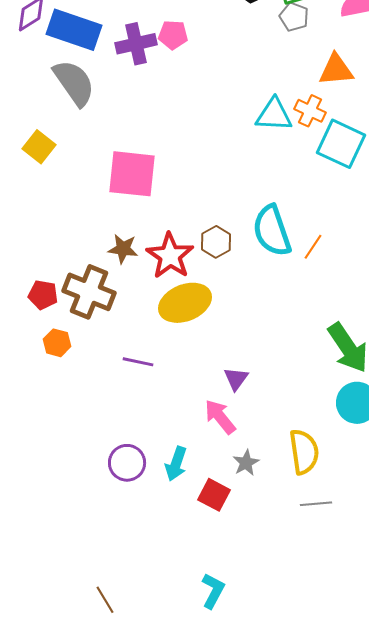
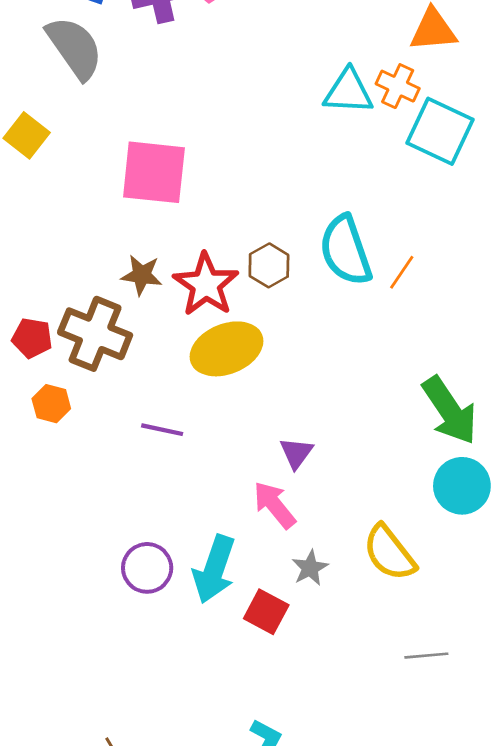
yellow semicircle: (304, 452) -> (389, 553), turned 150
cyan arrow: (176, 464) -> (214, 569), size x1.4
gray line: (316, 504) -> (426, 656), moved

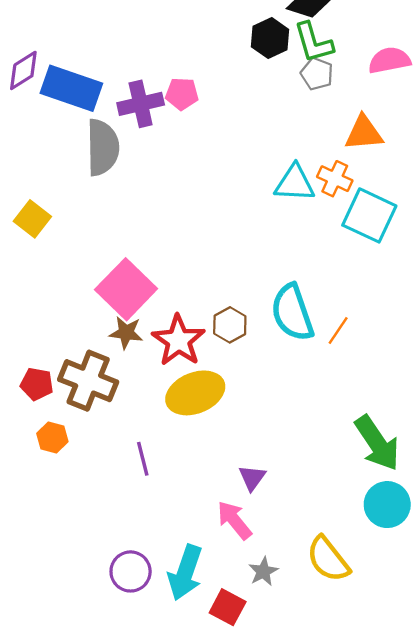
gray semicircle: (75, 48) -> (103, 147), moved, turned 34
pink square: (154, 172) -> (126, 289), moved, turned 38
purple line: (162, 430) -> (143, 459), turned 64

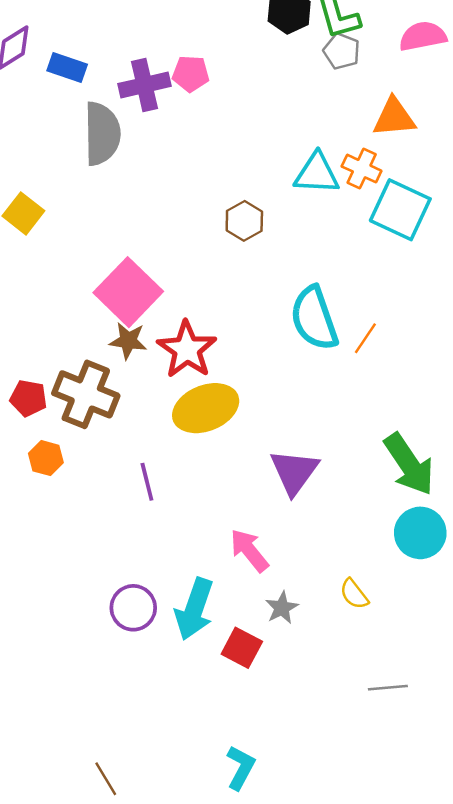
blue rectangle: (71, 88) -> (67, 67), size x0.6
brown hexagon: (230, 325) -> (244, 221), moved
purple triangle: (252, 478) -> (294, 472), moved, size x1.6
yellow semicircle: (328, 559) -> (354, 594), size x0.6

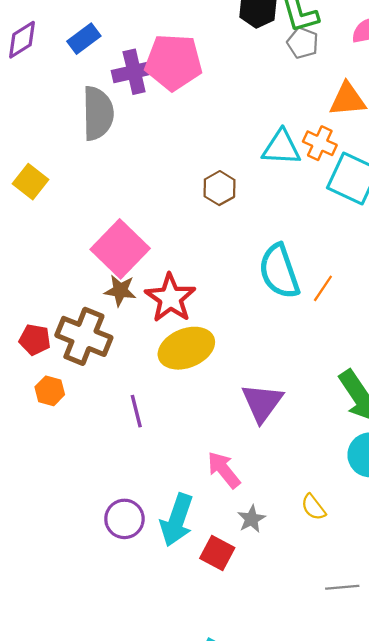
blue rectangle: (67, 67) -> (84, 39), moved, turned -56
pink pentagon: (191, 74) -> (174, 62), size x1.8

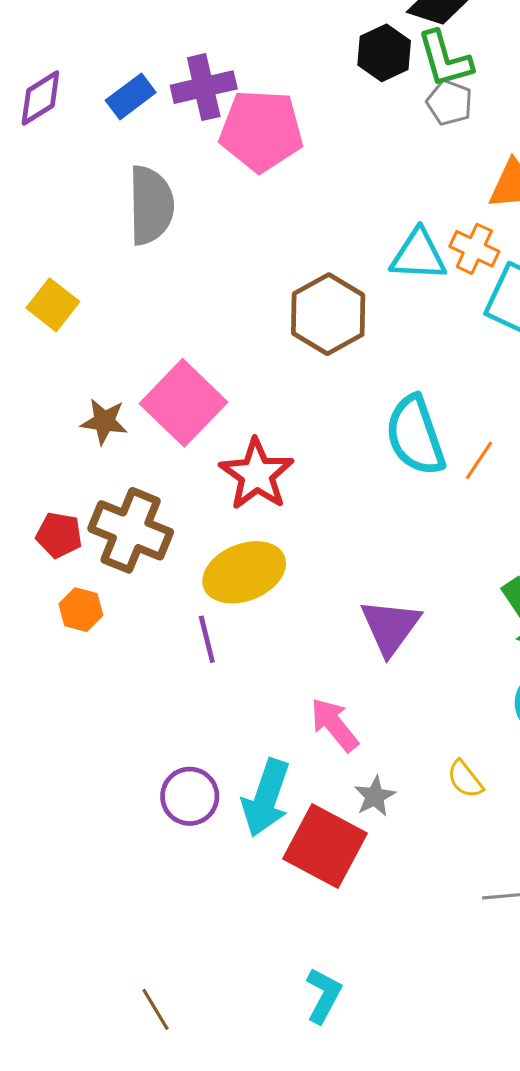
purple cross: (134, 72) -> (204, 87), moved
brown hexagon: (219, 188) -> (328, 314), size x1.6
brown star: (120, 291) -> (104, 421), moved
yellow ellipse: (186, 348) -> (244, 572), moved
red square: (217, 553) -> (325, 846), size x1.6

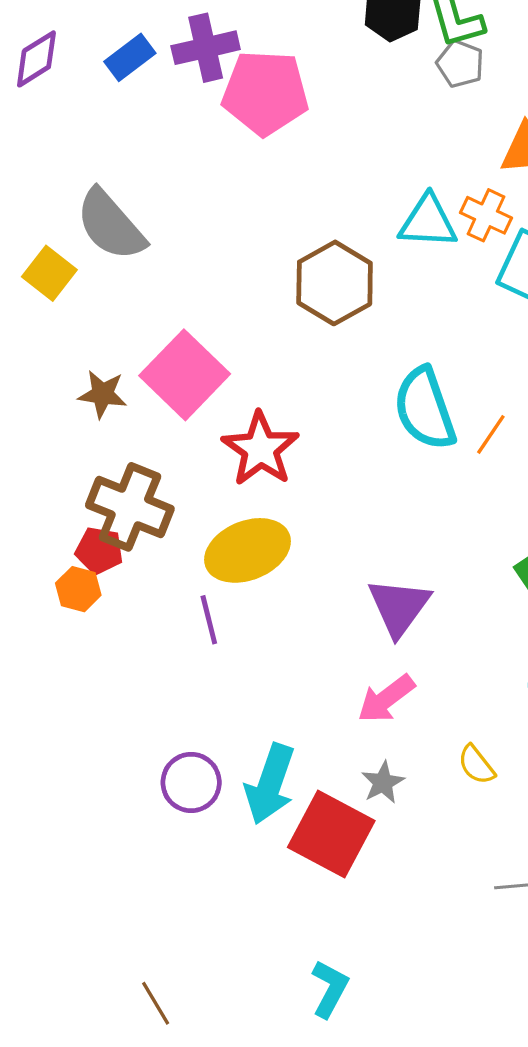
gray semicircle: (151, 205) -> (111, 225), moved, turned 140
red pentagon: (59, 535) -> (99, 550), moved
pink arrow: (334, 725) -> (386, 699), moved, turned -88

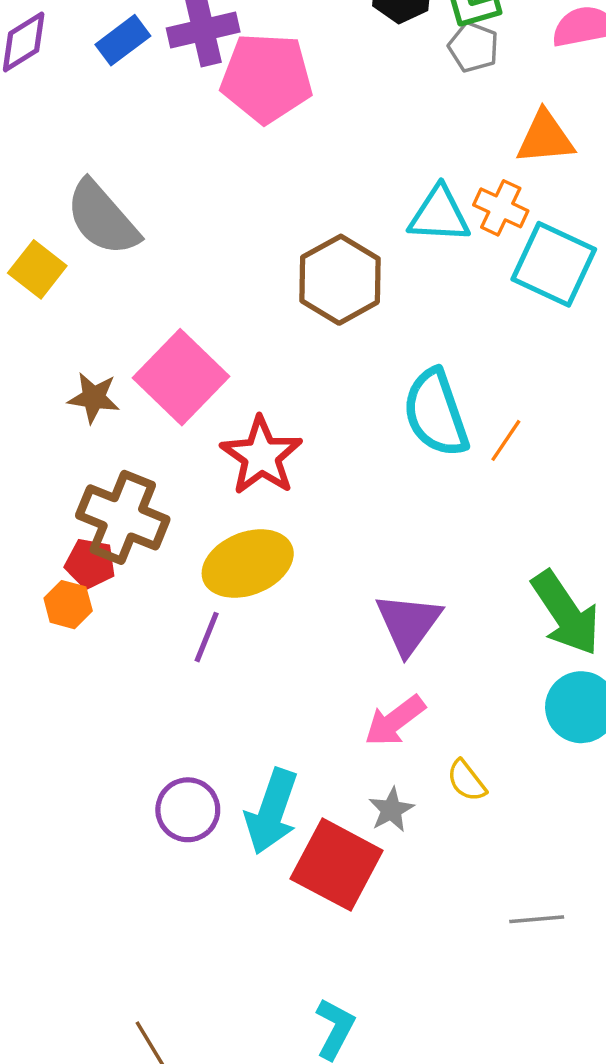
purple line: (209, 620) -> (207, 637), turned 36
yellow semicircle: (476, 765) -> (467, 781), moved

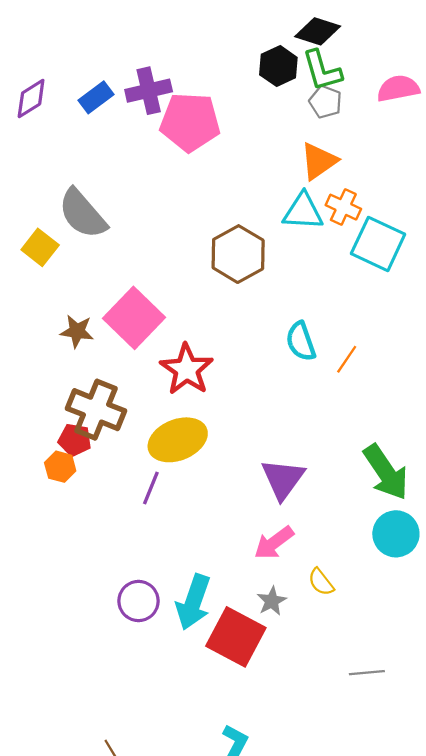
orange triangle: (545, 138) -> (319, 161), moved, turned -30
cyan semicircle: (436, 413) -> (301, 341), size x0.7

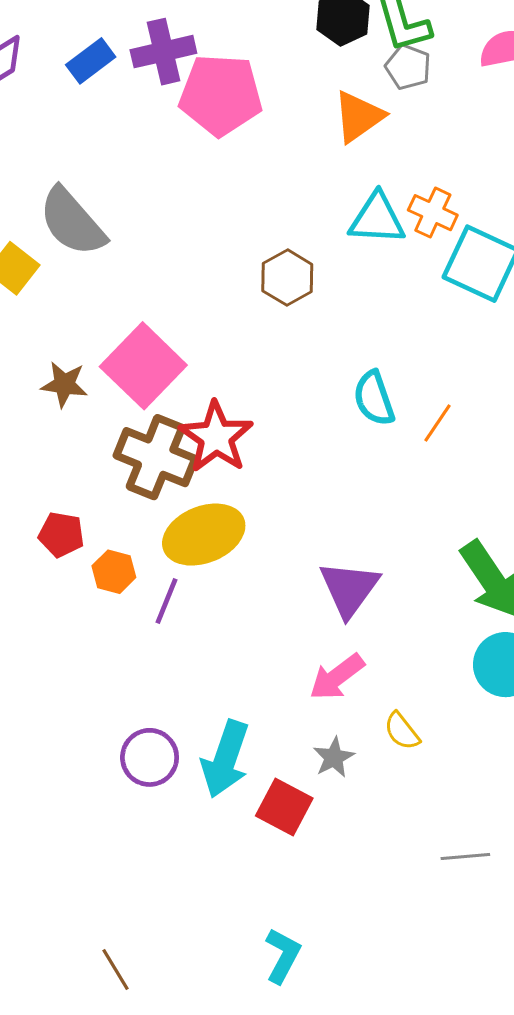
orange triangle: (319, 161) -> (359, 117), moved
brown hexagon: (238, 254) -> (287, 278), size x0.7
brown cross: (96, 410) -> (156, 457), moved
orange hexagon: (60, 467) -> (114, 572), moved
red square: (236, 637) -> (284, 807), size x0.7

